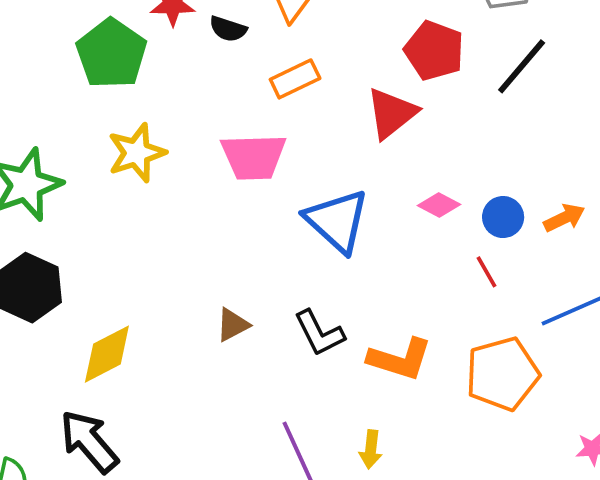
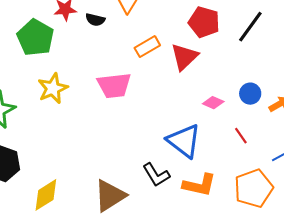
orange rectangle: (295, 79) -> (147, 47), moved
blue circle: (503, 217) -> (250, 94), moved
blue triangle: (337, 221) -> (184, 141), moved
brown triangle: (233, 325) -> (110, 196), moved, size x1.8

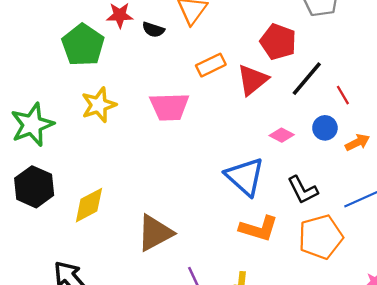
black line: (250, 27) -> (307, 79), moved
red line: (241, 136) -> (343, 95), moved
black L-shape: (156, 175) -> (303, 190), moved
yellow diamond: (46, 195) -> (89, 205), moved

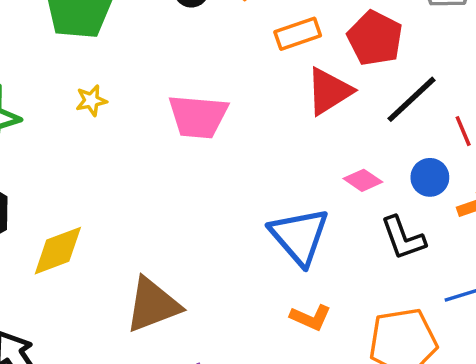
orange rectangle: (211, 65) -> (298, 34), moved
yellow star: (99, 105) -> (91, 100), size x0.6
black L-shape: (303, 190) -> (403, 238), moved
orange L-shape: (259, 228) -> (311, 317), size x0.7

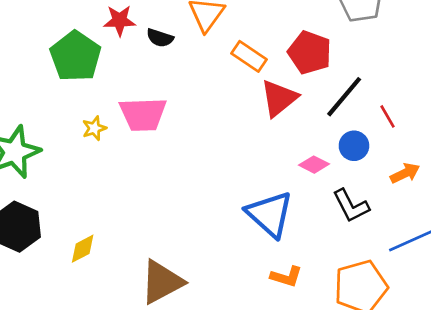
orange rectangle: (298, 34) -> (249, 56), turned 60
pink trapezoid: (198, 116) -> (143, 114), moved
blue circle: (430, 177) -> (354, 146), moved
yellow diamond: (58, 251) -> (83, 249), size x0.7

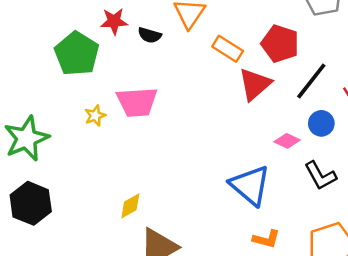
yellow diamond: (83, 249) -> (130, 206), moved

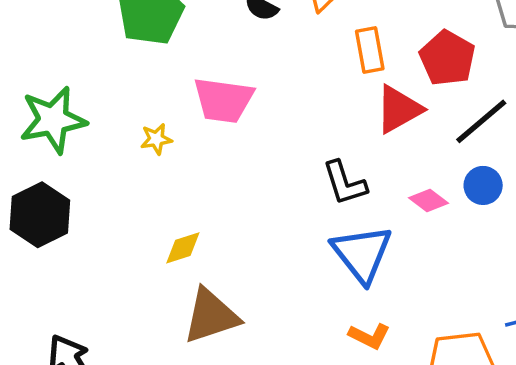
orange rectangle: (228, 49) -> (370, 50), turned 36
yellow star: (95, 116) -> (156, 139), moved
black L-shape: (320, 176) -> (345, 183), moved

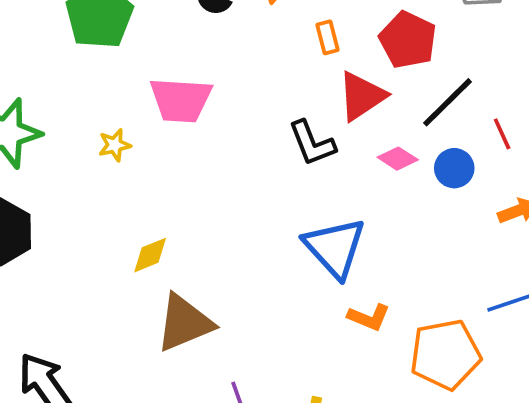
orange rectangle: (370, 50) -> (327, 37), size x0.7
black L-shape: (345, 183) -> (312, 143), moved
pink diamond: (429, 201) -> (398, 159), moved
orange L-shape: (369, 336) -> (369, 317), moved

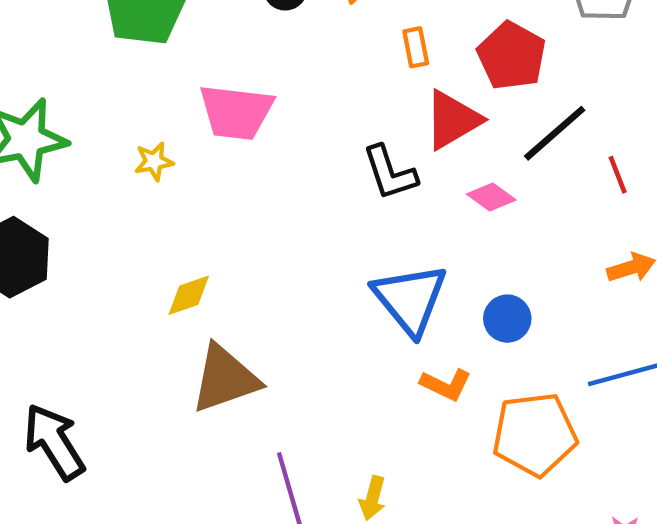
blue circle: (454, 168) -> (507, 319), moved

